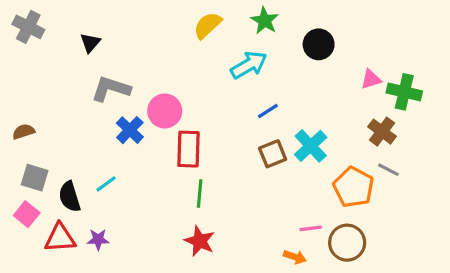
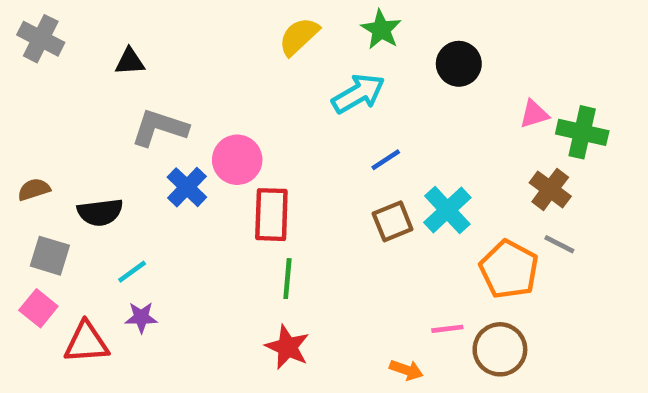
black triangle: (90, 43) -> (130, 62), turned 45
cyan line: (106, 184) -> (132, 272), moved
black semicircle: (70, 197) -> (100, 212), moved, turned -80
purple star: (98, 239) -> (141, 317), moved
orange arrow: (295, 257) -> (406, 370), moved

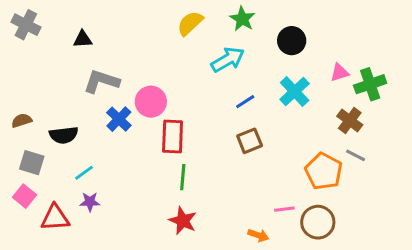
green cross: (582, 132) -> (370, 84), turned -32
cyan cross: (447, 210) -> (295, 91), moved

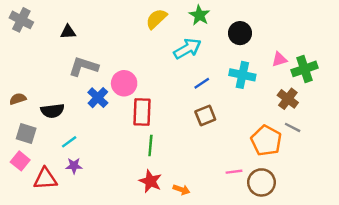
cyan cross: (295, 91) -> (242, 75), turned -35
orange arrow: (258, 235) -> (181, 190), moved

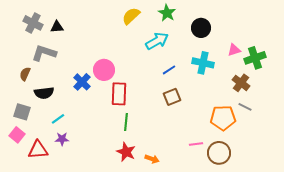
gray cross: (21, 20) -> (33, 23), moved
gray L-shape: (83, 67) -> (44, 53), moved
brown semicircle: (18, 99) -> (25, 74), moved, turned -48
orange pentagon: (266, 141) -> (223, 118), turned -30

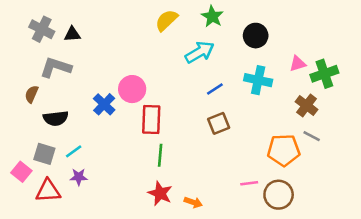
gray square: (22, 112) -> (44, 154), moved

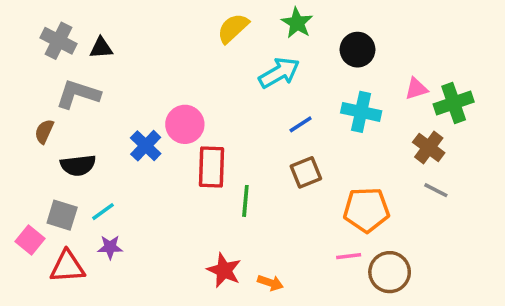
orange pentagon: (284, 150) -> (366, 210), moved
green line: (160, 155) -> (245, 201), moved

